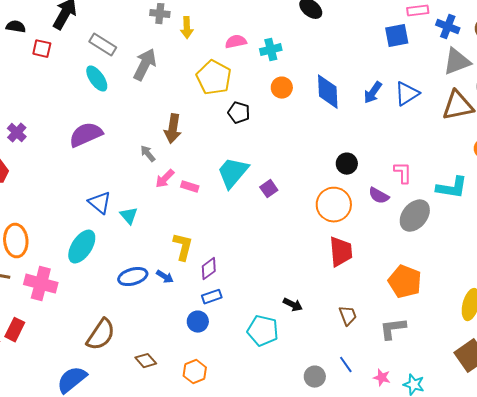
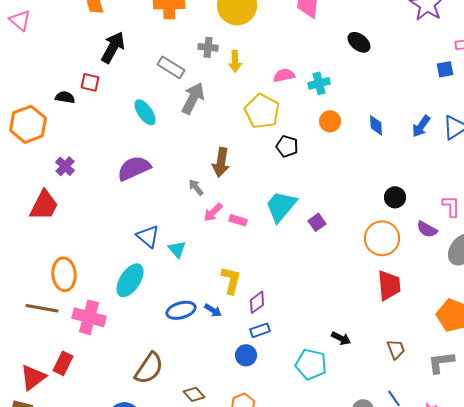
black semicircle: (16, 27) -> (65, 97), moved
blue square: (397, 36) -> (445, 69), size x0.7
gray rectangle: (103, 45) -> (171, 67), moved
blue diamond: (328, 92) -> (376, 125), size x0.6

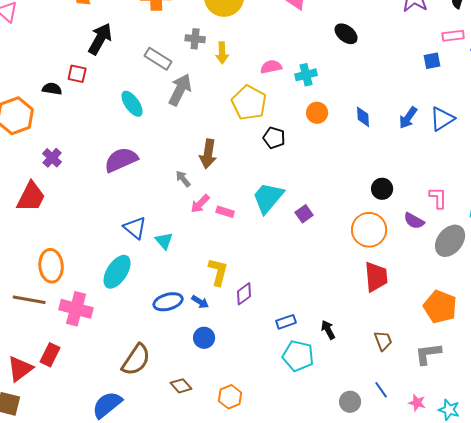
blue rectangle: (260, 330) -> (286, 322), moved
black arrow: (341, 338) -> (328, 330), turned -144
blue circle: (246, 355) -> (204, 338), moved

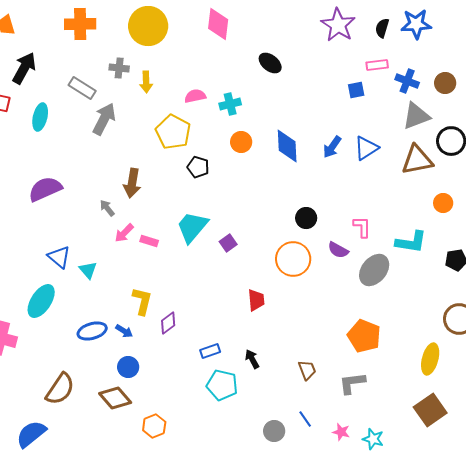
cyan ellipse: (132, 104) -> (40, 117), moved, turned 48
blue diamond: (363, 117) -> (287, 146), size x1.6
red trapezoid: (376, 277) -> (256, 300), moved, size x0.7
brown diamond: (181, 386) -> (115, 398), moved, size x1.5

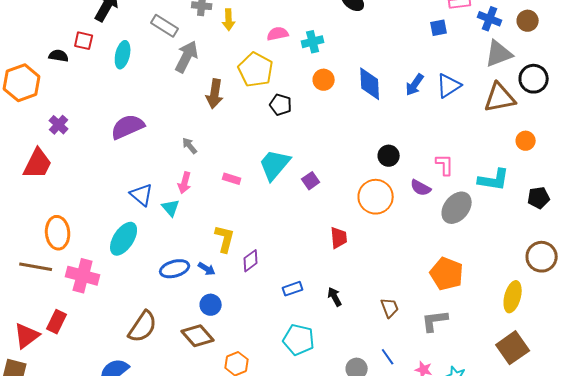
brown arrow: (132, 183) -> (215, 94), moved
pink arrow: (124, 233) -> (185, 183), moved, turned -30
cyan pentagon: (222, 385) -> (299, 340), moved

